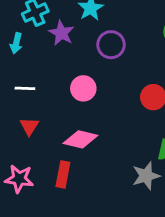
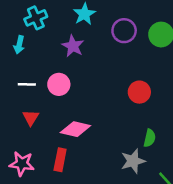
purple star: (61, 33) -> (73, 46), moved
purple circle: (111, 45) -> (124, 31), moved
pink circle: (83, 88) -> (59, 84), moved

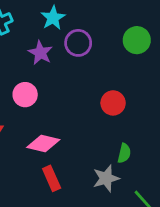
purple circle: (124, 31) -> (78, 43), moved
red rectangle: (60, 160) -> (52, 178), moved, turned -35

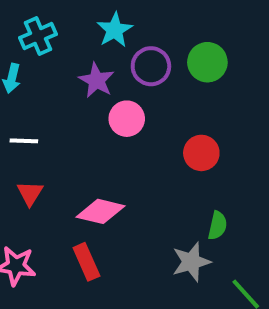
green circle: (137, 40) -> (207, 62), moved
pink circle: (25, 95) -> (127, 119), moved
red rectangle: (52, 178) -> (86, 262), moved

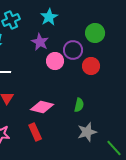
purple circle: (151, 66) -> (73, 50), moved
red circle: (201, 153) -> (91, 66), moved
green semicircle: (217, 226) -> (79, 105), moved

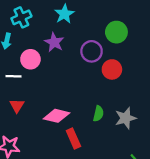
pink circle: (55, 61) -> (30, 59), moved
red rectangle: (35, 132) -> (73, 138), moved
gray star: (87, 132) -> (126, 118), moved

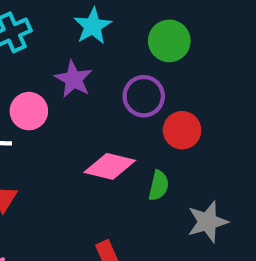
green circle: (116, 32) -> (169, 41), moved
green semicircle: (98, 114) -> (159, 186), moved
pink diamond: (56, 116) -> (110, 166), moved

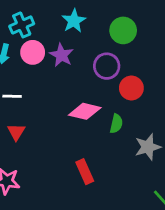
pink circle: (29, 111) -> (33, 52), moved

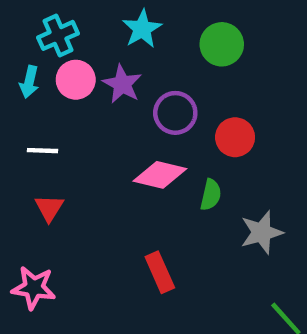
purple circle: (107, 66) -> (175, 113), moved

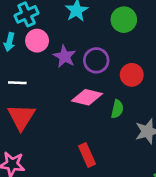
purple star: (122, 84) -> (65, 56), moved
red triangle: (49, 208) -> (21, 117), size x1.6

